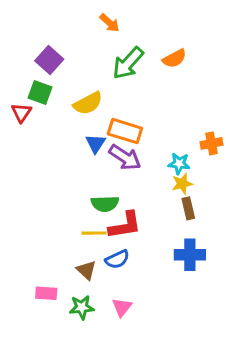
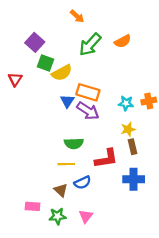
green square: (40, 92) -> (46, 63), moved
cyan star: (179, 164) -> (126, 103), moved
red L-shape: (125, 225) -> (106, 159), moved

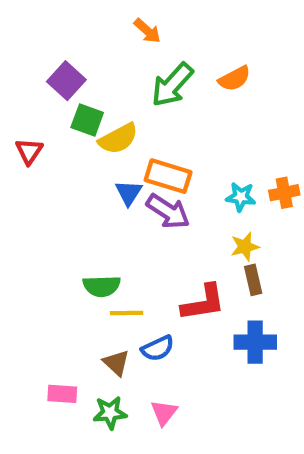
green semicircle: (74, 143) -> (102, 286), moved

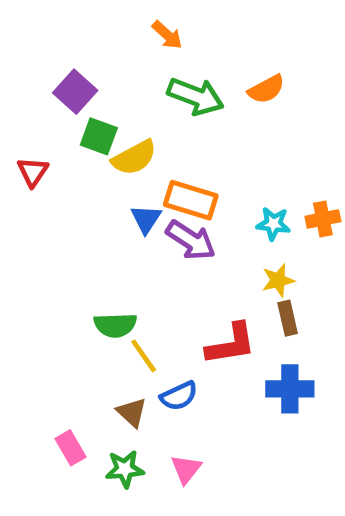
green arrow: (172, 85) -> (196, 96), turned -111
yellow line: (127, 313) -> (144, 356), turned 56
pink rectangle: (62, 394) -> (70, 448), turned 56

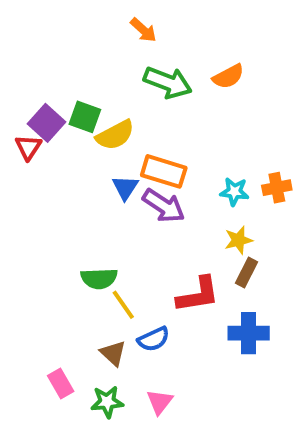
purple square: (75, 92) -> (46, 123), moved
brown rectangle: (288, 318) -> (246, 272), turned 40

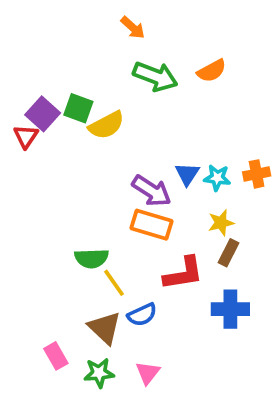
orange rectangle: (164, 171) -> (152, 225), moved
blue triangle: (125, 188) -> (187, 174), moved
brown triangle: (113, 353) -> (105, 328), size x1.4

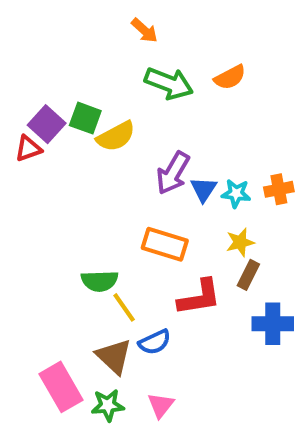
red triangle: (26, 136) -> (28, 149), turned 36
purple arrow: (152, 191) -> (173, 173), moved, turned 87
blue cross: (230, 309) -> (273, 324), moved
pink rectangle: (56, 356) -> (61, 387), size x1.6

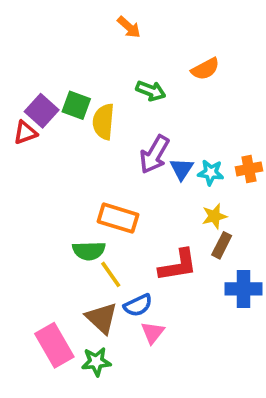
green arrow: (169, 83) -> (151, 91), moved, size x0.7
yellow semicircle: (116, 136) -> (103, 122), turned 123
orange rectangle: (165, 244) -> (118, 218), moved
pink triangle: (161, 405) -> (153, 333), moved

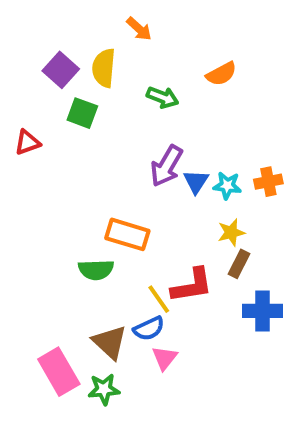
purple square: (42, 111) -> (61, 70), moved
yellow semicircle: (103, 122) -> (104, 68), moved
yellow line: (111, 274) -> (159, 299), moved

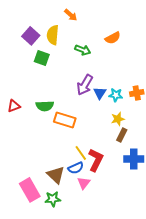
red triangle: (27, 142) -> (14, 106), moved
green semicircle: (96, 270) -> (45, 106), moved
red L-shape: (192, 285) -> (96, 160), moved, turned -55

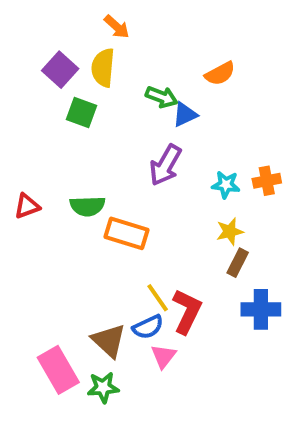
orange arrow: (71, 15) -> (117, 27), moved
blue triangle: (100, 93) -> (185, 114), moved, turned 32

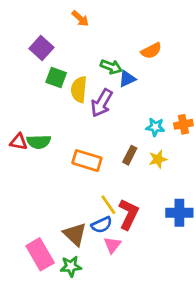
yellow semicircle: (103, 68) -> (79, 90), moved
purple arrow: (165, 165) -> (102, 103), moved
red triangle: (27, 206) -> (19, 142), turned 30
green semicircle: (87, 206) -> (39, 142), moved
brown rectangle: (238, 263) -> (130, 155), moved

